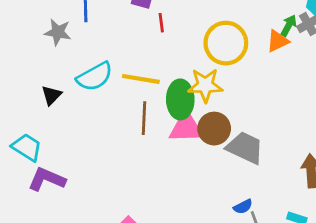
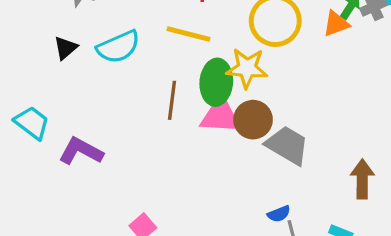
yellow line: (141, 79) -> (189, 34), moved
black triangle: (51, 95) -> (66, 48), moved
purple L-shape: (47, 179) -> (81, 151), moved

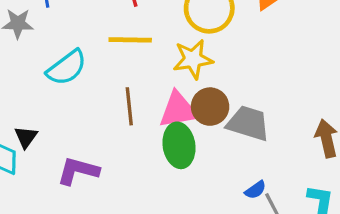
black triangle: (66, 48) -> (26, 137), moved
green ellipse: (216, 82) -> (179, 145), moved
purple L-shape: (81, 151) -> (78, 171), moved

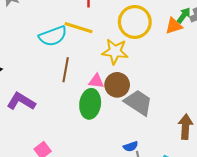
cyan semicircle: (67, 68) -> (53, 36), moved
pink triangle: (178, 110) -> (96, 81), size x0.6

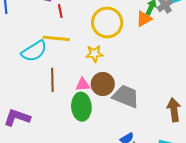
yellow star: (115, 51) -> (94, 54), size x0.7

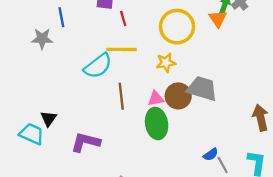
orange triangle: (144, 19) -> (218, 19), turned -30
gray trapezoid: (126, 96) -> (202, 89), moved

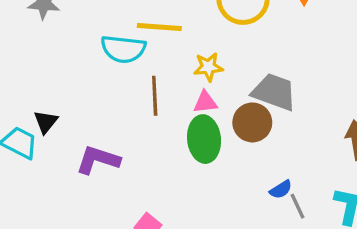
yellow star: (166, 63) -> (208, 67), moved
cyan semicircle: (98, 66) -> (123, 49), turned 40
brown circle: (178, 96) -> (252, 122), moved

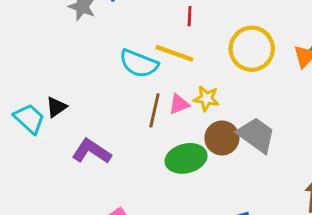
pink triangle: (205, 102) -> (179, 104), moved, turned -30
brown circle: (252, 122) -> (222, 138), moved
green ellipse: (204, 139) -> (186, 158), turned 66

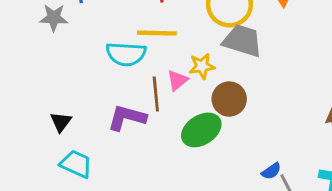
cyan trapezoid: (29, 119) -> (76, 164), moved
gray trapezoid: (256, 135) -> (242, 41), moved
purple L-shape: (92, 151) -> (127, 118), moved

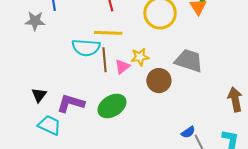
gray trapezoid: (242, 41) -> (189, 61), moved
brown line: (156, 94) -> (105, 60), moved
purple L-shape: (127, 118) -> (71, 103), moved
green ellipse: (201, 130) -> (112, 106), moved

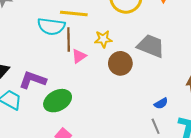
pink triangle: (122, 67) -> (79, 56), moved
green ellipse: (112, 106) -> (58, 101), moved
blue semicircle: (188, 132) -> (161, 103), moved

